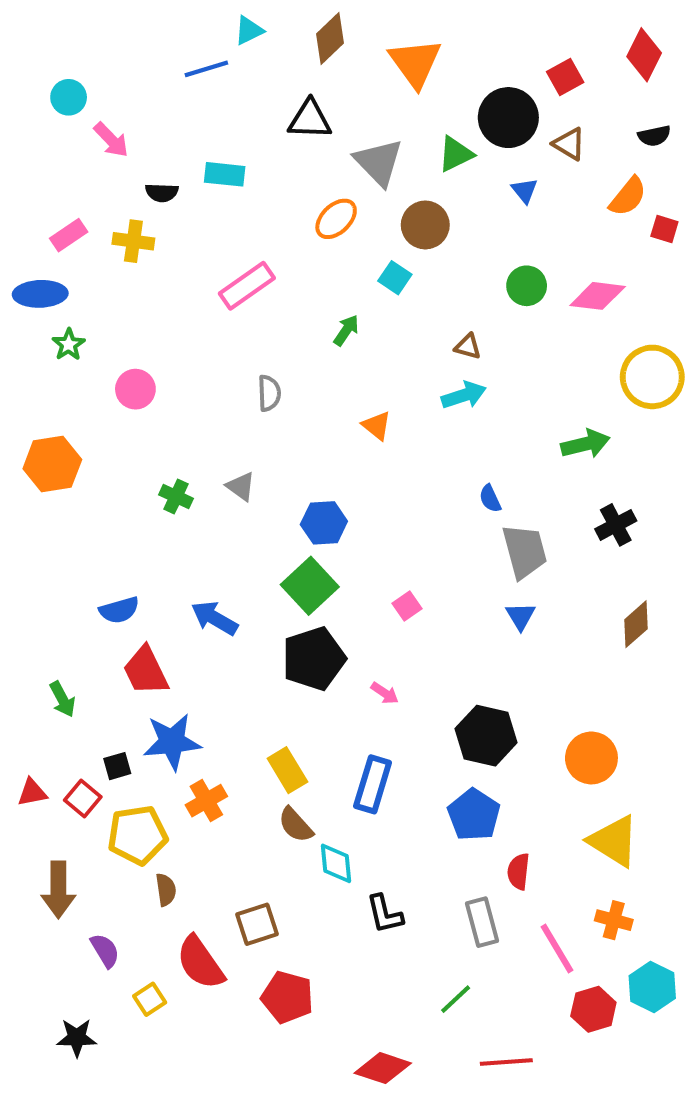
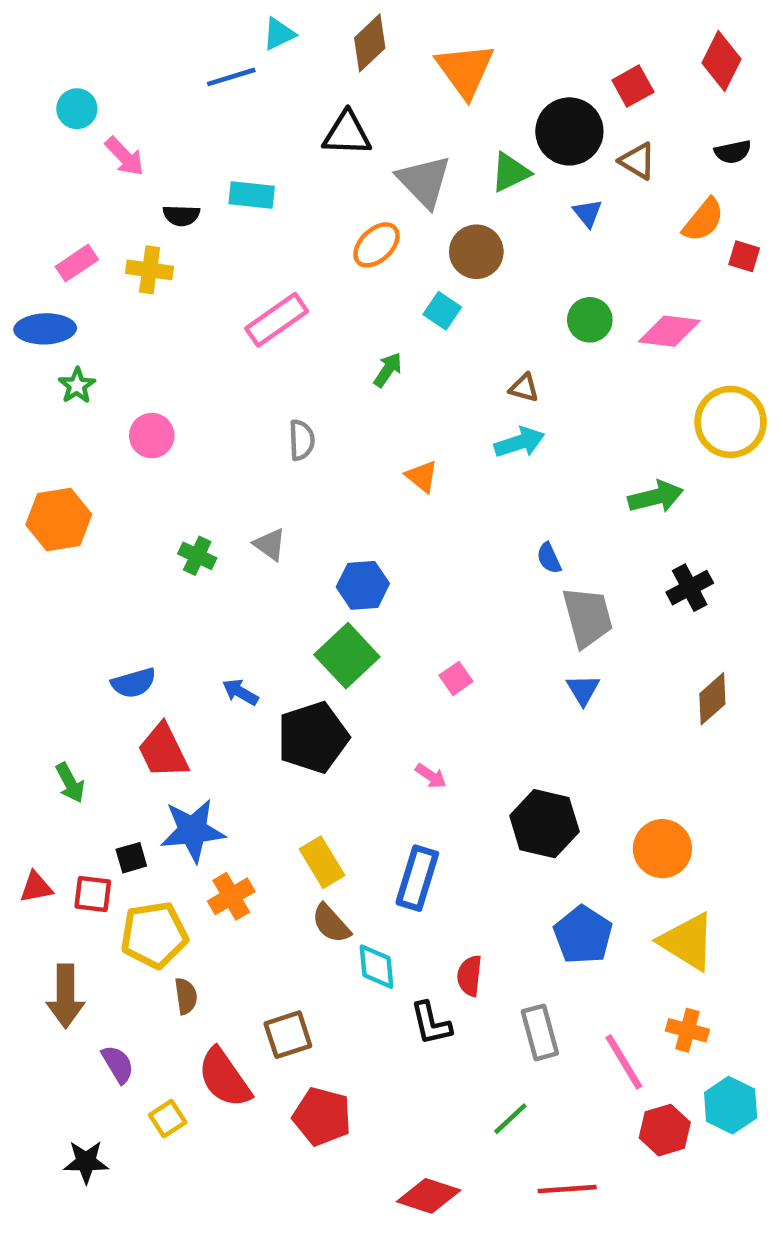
blue arrow: (214, 618) -> (240, 692), size x0.7
black pentagon: (314, 659) -> (313, 737), moved
red square: (83, 799) -> (93, 894), turned -33
blue pentagon: (474, 815) -> (583, 935), moved
red semicircle: (518, 871) -> (470, 976), moved

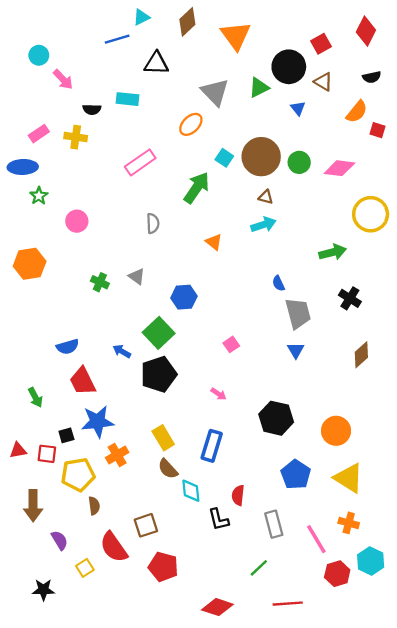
black triangle: (347, 134) -> (156, 63), moved
brown circle: (476, 252) -> (261, 157), moved, size x1.4
green arrow: (388, 370) -> (197, 188), size x1.8
black cross: (690, 588) -> (350, 298), turned -30
green square: (347, 656) -> (159, 333), moved

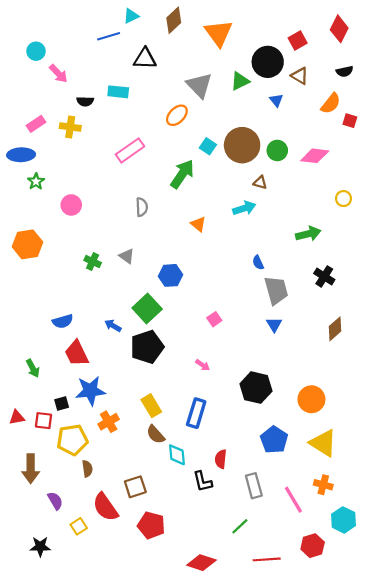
brown triangle: (266, 197) -> (260, 183), moved
yellow circle: (371, 214) -> (343, 199), size x0.5
red hexagon: (337, 574) -> (313, 546), moved

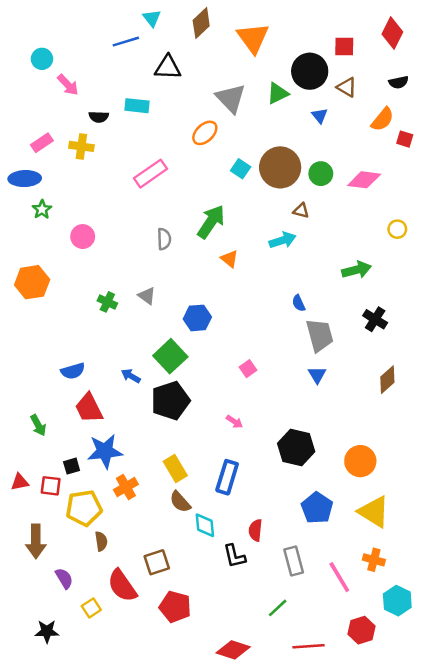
cyan triangle: (131, 16) -> (152, 18), turned -42
red square: (298, 41) -> (344, 47), turned 30
green arrow: (182, 174) -> (211, 222), moved

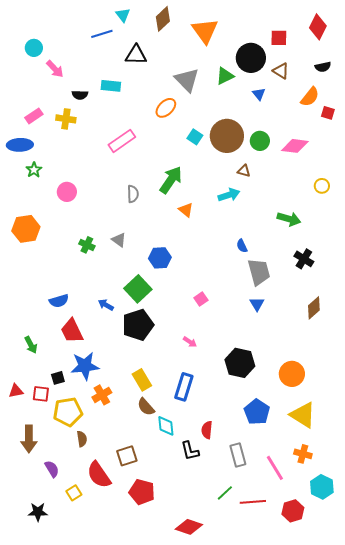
green arrow: (357, 270) -> (289, 219), turned 30
red line: (308, 646) -> (253, 502), moved

